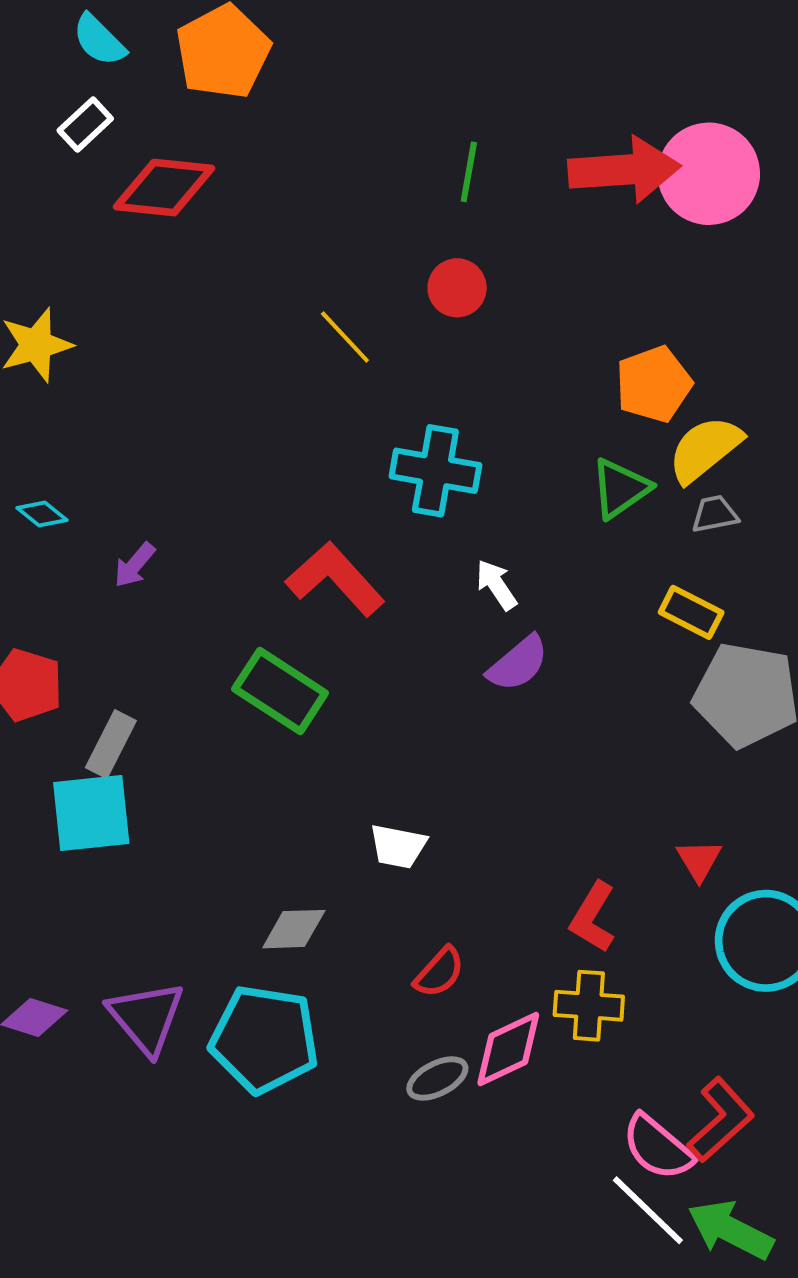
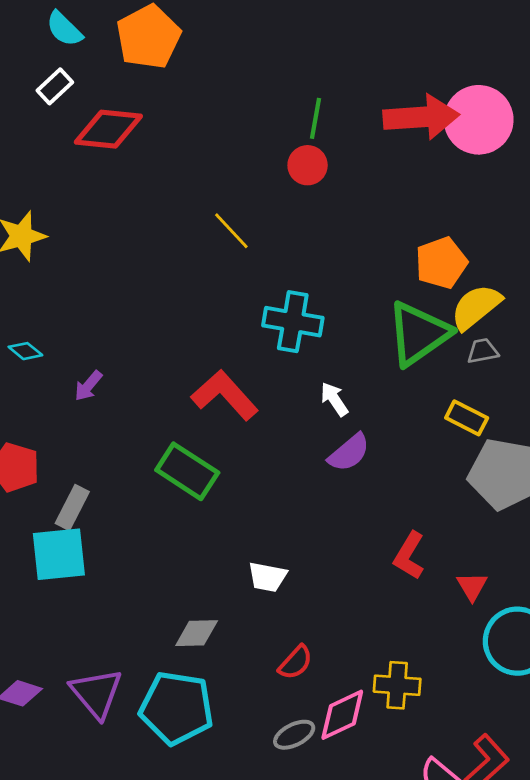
red circle: (457, 288) -> (308, 165), moved
green triangle: (620, 488) -> (418, 334), size x1.6
red L-shape: (593, 917) -> (409, 556), moved

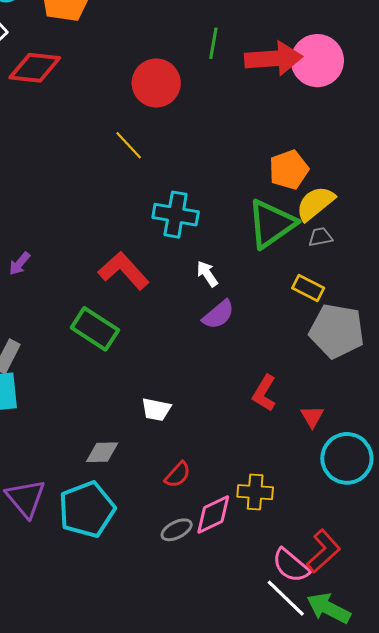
green line: (316, 118) -> (213, 43), moved
red circle: (308, 165) -> (156, 83), moved, size x1.6
cyan pentagon: (177, 708) -> (87, 509), turned -30

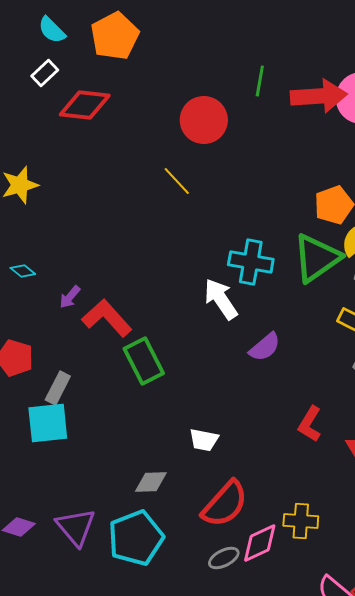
cyan cross: (176, 215) -> (251, 262), moved
red L-shape: (124, 271) -> (107, 318), moved
white arrow: (207, 274) -> (221, 299), moved, size x1.6
green rectangle: (95, 329) -> (144, 361), turned 30
red semicircle: (178, 475) -> (225, 504), size x1.8

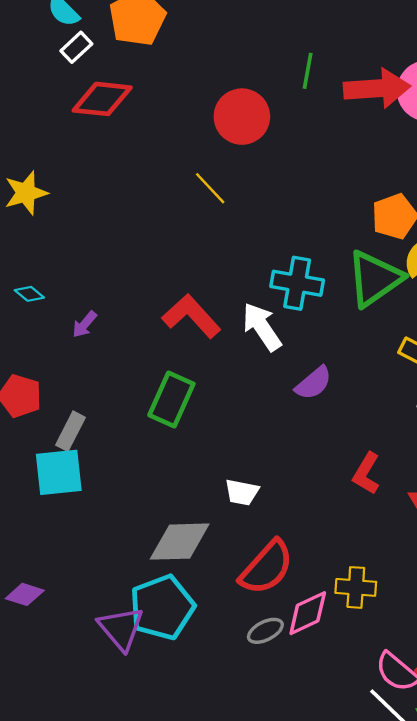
white rectangle: (45, 73) -> (76, 47), moved
red L-shape: (107, 318) -> (191, 316), moved
green rectangle: (144, 361) -> (171, 400), turned 51
gray diamond: (151, 482) -> (180, 542), size x1.6
purple triangle: (76, 527) -> (121, 628), moved

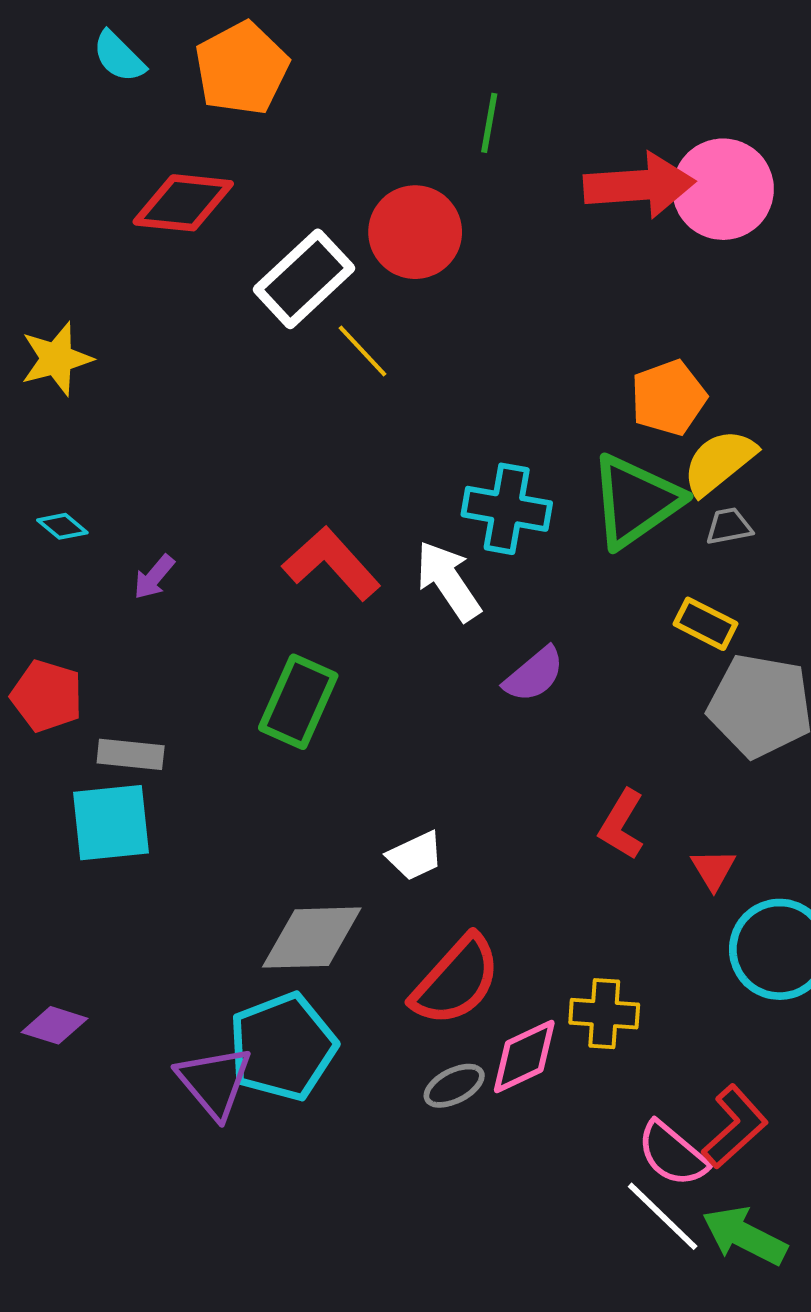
white rectangle: (76, 47) -> (304, 279), moved, size x1.8
green line: (308, 71) -> (489, 123), moved
gray rectangle: (70, 431) -> (131, 754), turned 69
white trapezoid: (242, 492) -> (415, 856), turned -36

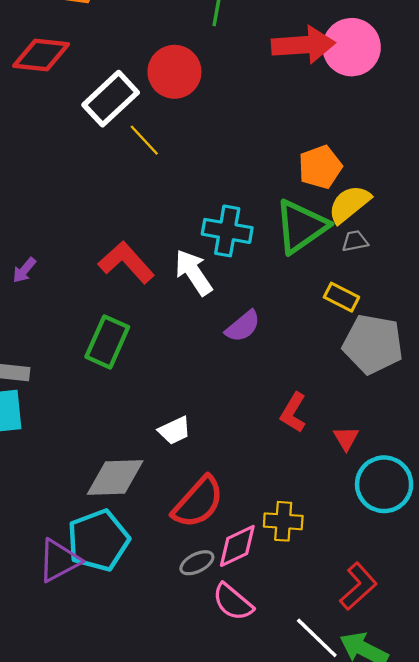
purple triangle: (214, 1082) -> (59, 561), turned 42
pink semicircle: (672, 1154) -> (233, 602), moved

